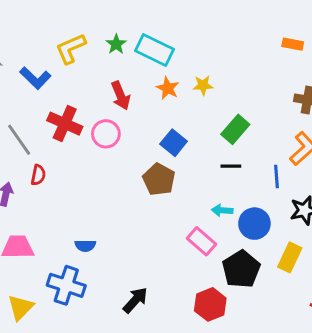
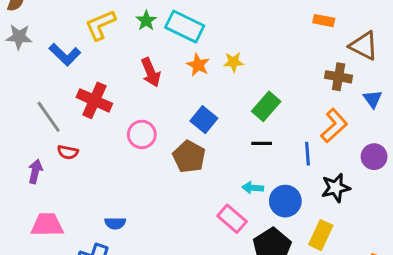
pink circle: (106, 134) -> (142, 134), moved
red semicircle: (38, 175) -> (68, 152), turned 90

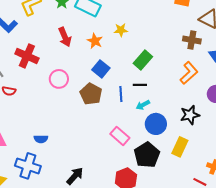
orange star: (198, 65) -> (95, 41), moved
blue line: (307, 154) -> (121, 94), moved
cyan arrow: (253, 188) -> (143, 105), moved, turned -32

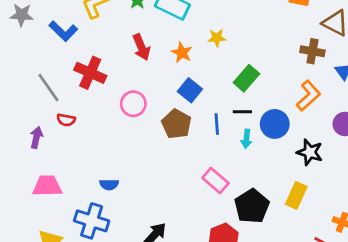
cyan arrow: (143, 105) -> (246, 139), turned -56
black star: (190, 115) -> (310, 152), turned 30
blue circle: (156, 124) -> (275, 124), moved

